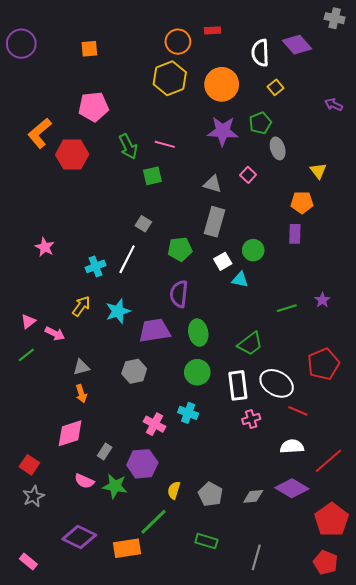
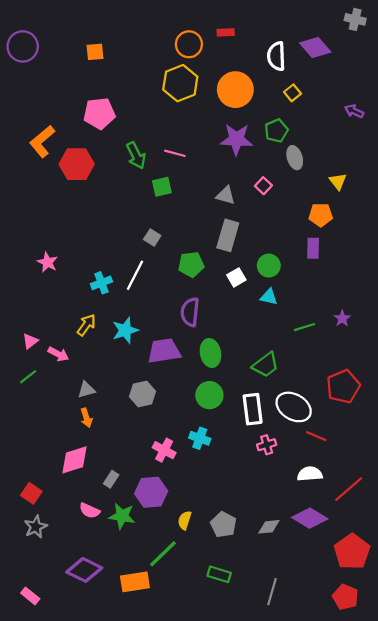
cyan triangle: (240, 280) -> (269, 297), moved

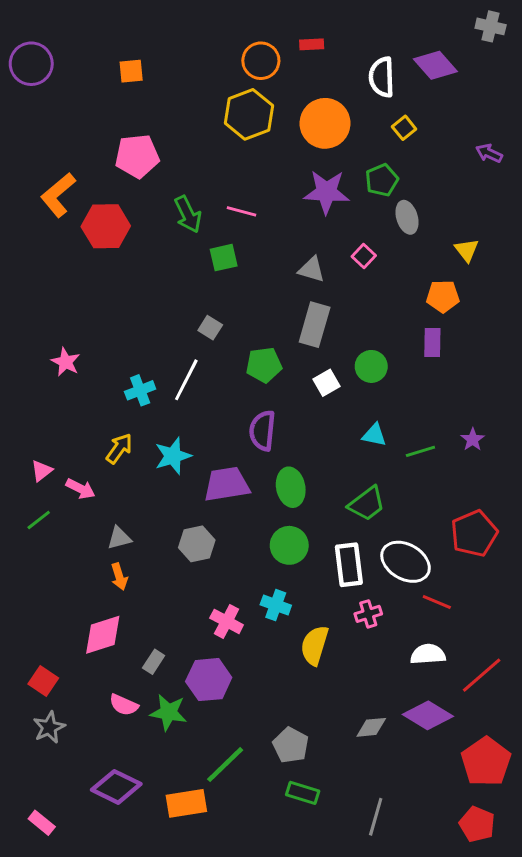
cyan triangle: (269, 297) -> (374, 435), moved
yellow semicircle: (185, 520) -> (315, 645), moved, size x1.5
gray pentagon: (223, 525) -> (291, 745), moved

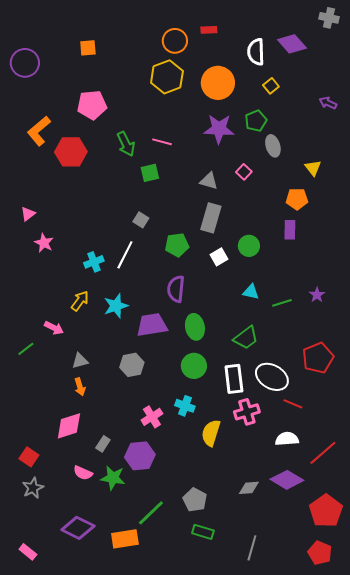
purple circle: (31, 64) -> (25, 63), moved
pink triangle: (42, 471) -> (28, 214), moved
pink cross: (368, 614) -> (247, 412), size x1.4
pink cross: (227, 621) -> (152, 417), turned 30

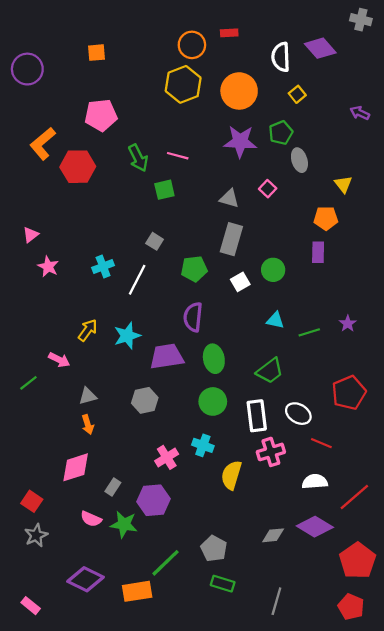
cyan cross: (94, 262) -> (103, 267), moved
white ellipse: (272, 377) -> (298, 414), size x0.7

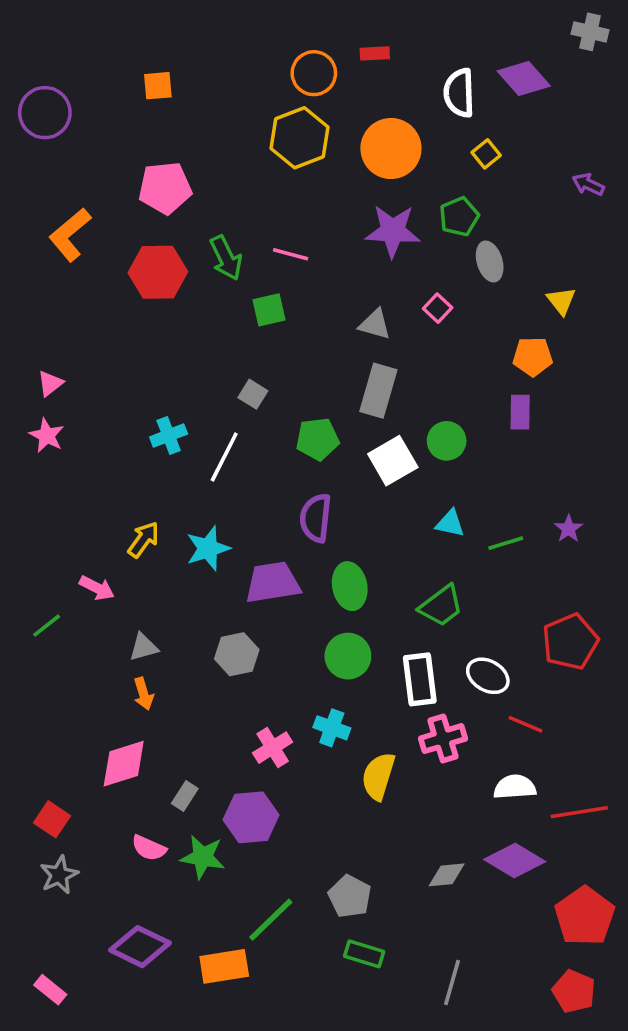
red hexagon: (78, 167) -> (158, 272), moved
pink star: (48, 267) -> (47, 435), moved
white square: (240, 282) -> (393, 461), size x1.5
red line: (354, 497) -> (579, 812), turned 32

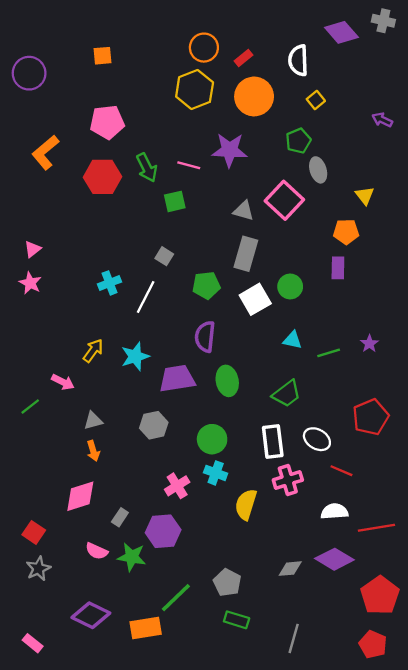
red rectangle: (375, 53) -> (244, 58), moved, turned -36
purple diamond: (524, 79) -> (341, 32), moved
purple star: (393, 231) -> (230, 150), moved
pink square: (438, 308) -> (284, 200), size x2.0
green circle: (348, 656) -> (212, 439), moved

